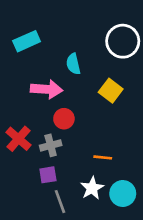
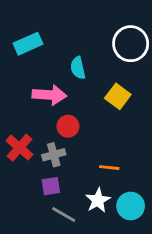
gray line: (60, 202) -> (64, 215), turned -40

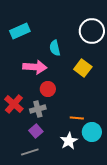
purple square: (51, 186) -> (36, 131), turned -32
cyan circle: (131, 206) -> (92, 132), moved
gray line: (64, 215) -> (30, 152), moved, turned -48

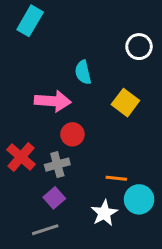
cyan rectangle: (20, 31) -> (30, 21), moved, turned -36
white circle: (92, 31) -> (139, 47), size x0.7

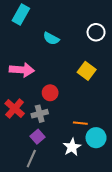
cyan semicircle: (83, 72) -> (51, 39), moved, turned -49
pink arrow: (53, 101) -> (22, 70), moved
gray line: (45, 230) -> (31, 159), turned -48

